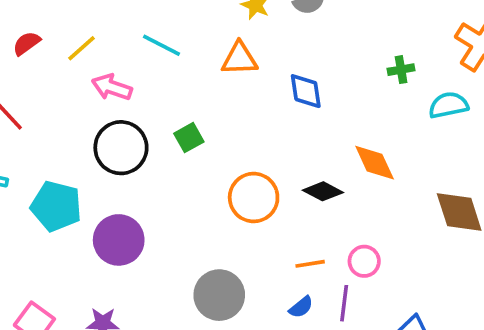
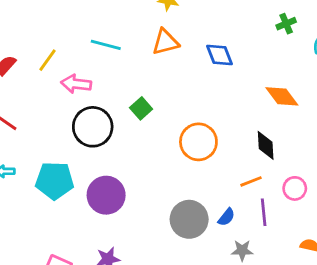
black diamond: (323, 191) -> (266, 145), moved, turned 72
pink circle: (364, 261) -> (295, 188), moved
purple line: (344, 303) -> (264, 212), moved
blue semicircle: (301, 307) -> (226, 217), moved

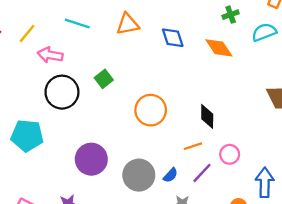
orange diamond: (282, 96) -> (219, 48), moved
purple circle: (106, 195) -> (91, 159), moved
purple line: (264, 212) -> (202, 173), turned 45

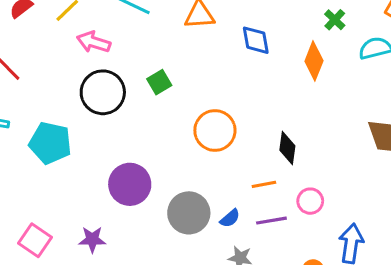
green cross: (231, 15) -> (335, 20), turned -35
orange diamond: (219, 48) -> (314, 61), turned 48
purple line: (202, 173) -> (271, 221), turned 30

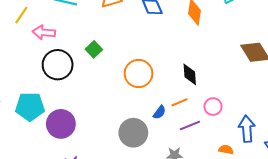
purple circle: (130, 184) -> (61, 124), moved
blue semicircle: (230, 218) -> (159, 112), moved

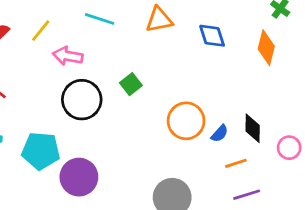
pink circle: (213, 107) -> (289, 148), moved
blue semicircle: (159, 112) -> (220, 133), moved

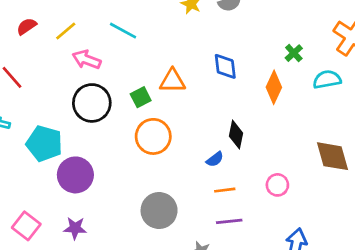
orange triangle: (159, 20) -> (172, 81), moved
orange circle: (186, 121) -> (153, 136), moved
black diamond: (253, 128) -> (236, 135), moved

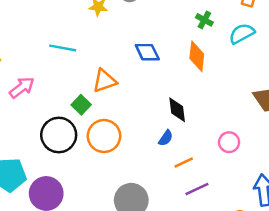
cyan line: (123, 31) -> (63, 48), moved
pink arrow: (87, 60) -> (22, 87), turned 140
black circle: (92, 103) -> (59, 135), moved

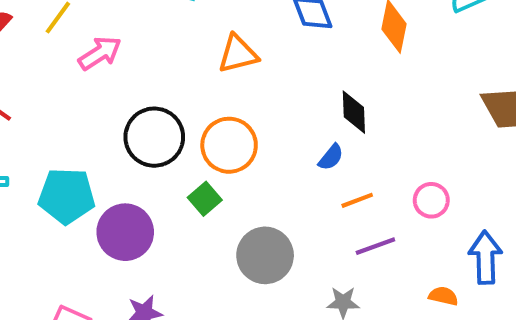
green square: (81, 105) -> (205, 199), moved
pink circle: (229, 142) -> (431, 200), moved

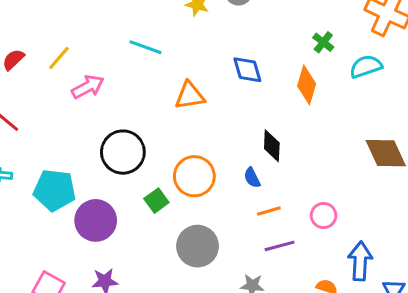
orange circle: (229, 145) -> (194, 176), moved
blue semicircle: (331, 157) -> (252, 178), turned 110

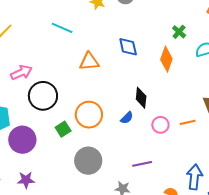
pink arrow: (88, 87) -> (21, 73), moved
blue semicircle: (252, 178) -> (127, 118), turned -112
orange line: (269, 211) -> (188, 122), moved
pink circle: (324, 216) -> (160, 125), moved

